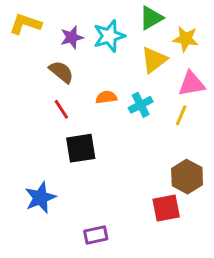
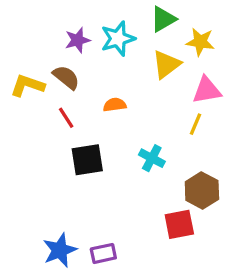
yellow L-shape: (25, 24) -> (27, 85), moved
cyan cross: (141, 105) -> (152, 158), moved, turned -35
blue star: (40, 198) -> (60, 250), moved

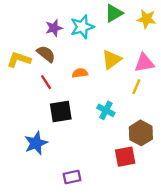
yellow star: (200, 42) -> (147, 19), moved
yellow triangle: (166, 64) -> (112, 60), moved
blue star: (60, 250) -> (36, 143), moved

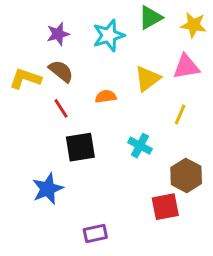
purple star: (54, 28) -> (58, 34), moved
pink triangle: (144, 63) -> (186, 67), moved

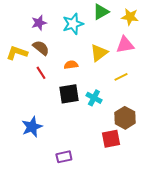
yellow line: (180, 114) -> (121, 77), turned 40
black square: (80, 147) -> (69, 94), moved

